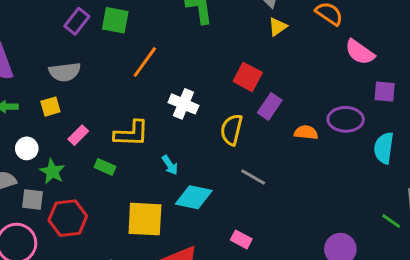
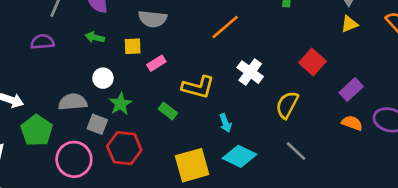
purple rectangle: (270, 106) -> (351, 90), moved
pink rectangle: (78, 135) -> (156, 63), moved
yellow square: (145, 219) -> (192, 165), turned -32

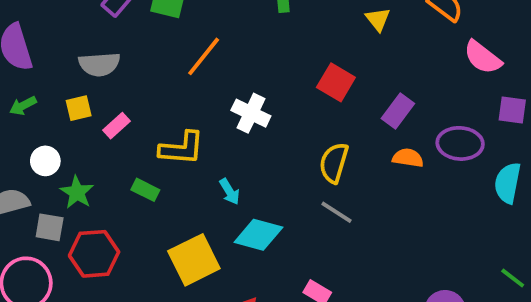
yellow triangle: (349, 24) -> (378, 19), turned -36
green arrow: (95, 37) -> (23, 106), turned -30
yellow semicircle: (287, 105) -> (334, 163), moved

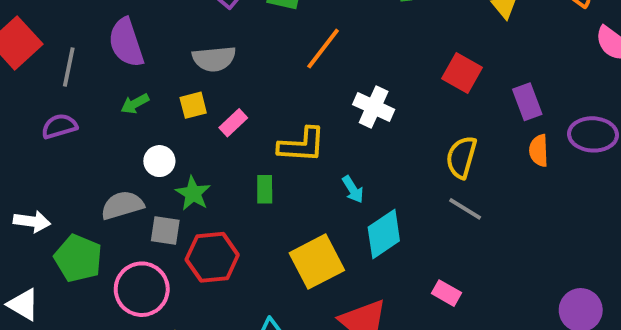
purple rectangle: (398, 111) -> (527, 102), turned -56
orange semicircle: (408, 158) -> (539, 151), turned -100
green rectangle: (145, 190) -> (265, 189), turned 64
cyan diamond: (258, 235) -> (384, 234), turned -48

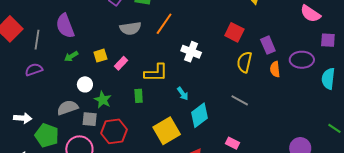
gray semicircle: (214, 59) -> (130, 28), moved
yellow semicircle: (461, 157) -> (244, 62), moved

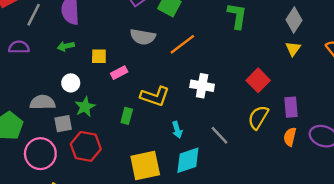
white cross: (191, 52) -> (202, 86), turned -30
gray line: (240, 100) -> (219, 135), moved
gray square: (90, 119) -> (63, 124), turned -35

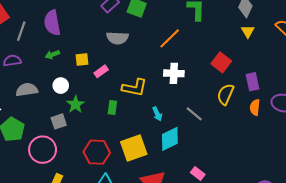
orange line: (182, 44) -> (170, 38), moved
gray semicircle: (42, 102) -> (27, 90), moved
red hexagon: (86, 146) -> (97, 152), moved

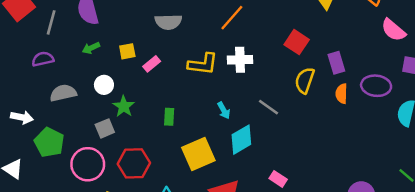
yellow L-shape: (134, 88) -> (203, 64), moved
green rectangle: (112, 108) -> (169, 117), moved
red hexagon: (97, 152) -> (134, 163), moved

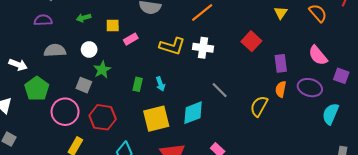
pink semicircle: (393, 30) -> (318, 55), moved
yellow semicircle: (305, 80) -> (259, 106), moved
cyan arrow: (224, 110) -> (160, 84), moved
gray square: (105, 128) -> (84, 85), turned 35

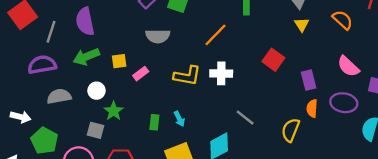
green arrow: (84, 18) -> (86, 57), size x1.6
purple semicircle: (43, 20) -> (42, 65), size x1.4

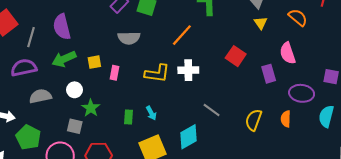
pink semicircle: (348, 66) -> (288, 53), moved, turned 30
pink rectangle: (141, 74) -> (114, 73), turned -40
orange semicircle: (312, 108) -> (286, 119), moved

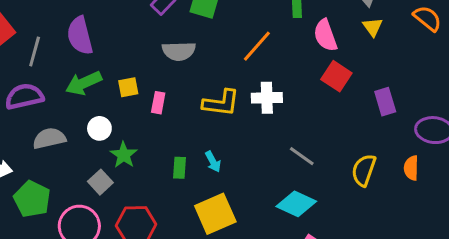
pink semicircle: (288, 53) -> (325, 35), moved
gray square: (75, 126) -> (100, 182), turned 35
cyan diamond: (189, 137) -> (296, 204), moved, turned 55

